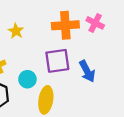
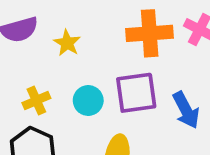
cyan circle: (27, 79) -> (88, 100), moved

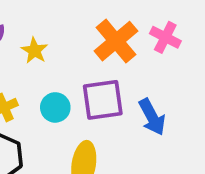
orange cross: (150, 33) -> (116, 41), turned -36

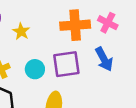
orange cross: (116, 41) -> (75, 25), turned 36
blue arrow: (152, 117) -> (104, 59), moved

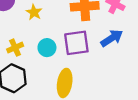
blue arrow: (104, 59) -> (112, 38), turned -95

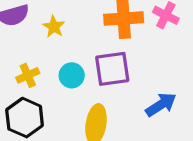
blue arrow: (112, 38) -> (161, 105), moved

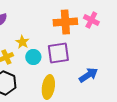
yellow star: (54, 27) -> (22, 42), moved

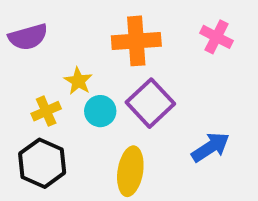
orange cross: (65, 22) -> (136, 41), moved
purple square: (58, 53) -> (150, 103), turned -35

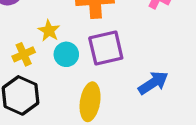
purple square: (150, 103) -> (106, 48), turned 30

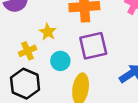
cyan circle: (66, 54) -> (60, 61), moved

